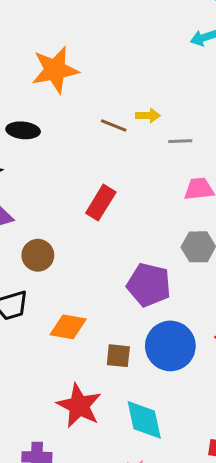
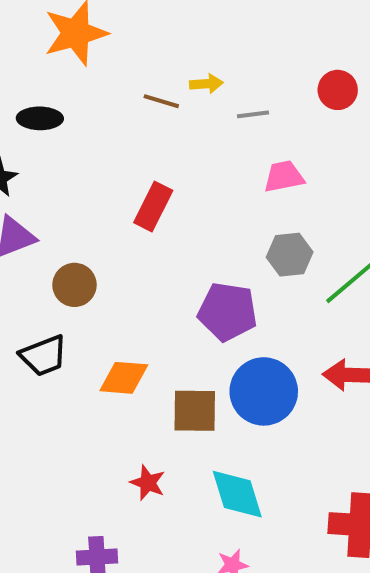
brown square: (118, 356) -> (195, 411), size x1.4
red star: (79, 406) -> (148, 483), size x0.6

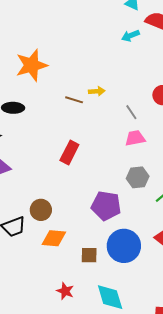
gray line: (253, 114) -> (131, 112), moved, turned 63
brown circle: (75, 285) -> (41, 210), moved
brown square: (195, 411) -> (89, 255), size x0.7

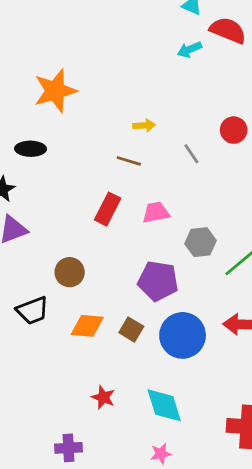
brown line: (74, 100) -> (129, 161), moved
pink trapezoid: (135, 138) -> (156, 212), moved
brown circle: (41, 210) -> (70, 272), moved
brown square: (89, 255) -> (131, 329), moved, turned 30

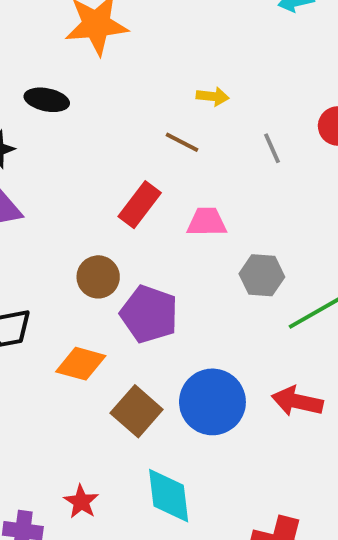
brown circle: (70, 272) -> (98, 277), moved
purple pentagon: (158, 281) -> (149, 314), moved
brown square: (131, 329) -> (137, 411), moved, size x1.4
red star: (103, 397) -> (81, 502), moved

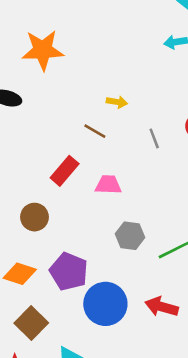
gray hexagon: (262, 275) -> (130, 236), moved
purple pentagon: (149, 314) -> (69, 271), moved
brown square: (137, 411) -> (31, 323), moved

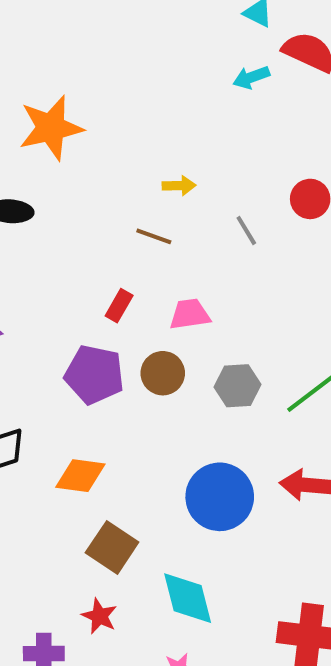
red rectangle: (65, 171) -> (119, 306), size x0.7
brown circle: (34, 217) -> (163, 373), moved
purple pentagon: (69, 271) -> (94, 375), moved

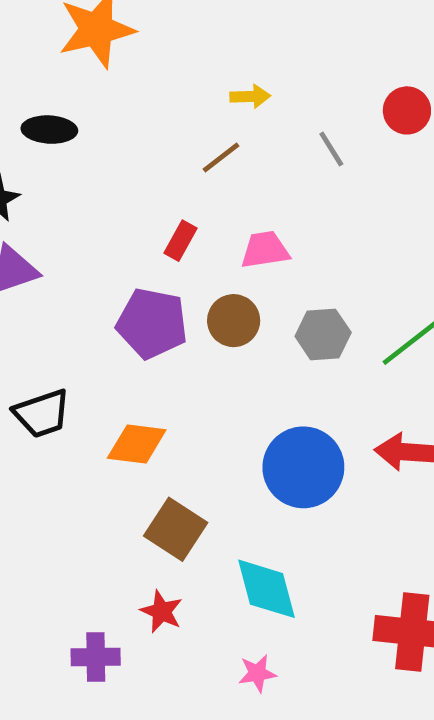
brown line: (154, 236) -> (221, 158), turned -57

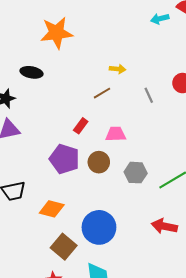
blue circle: (303, 467) -> (99, 227), moved

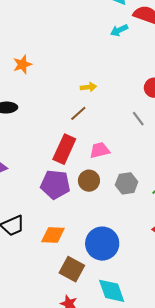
orange star: (57, 33) -> (22, 64), size x0.6
gray line: (149, 95) -> (138, 119), moved
red rectangle: (81, 126) -> (64, 149), size x1.8

